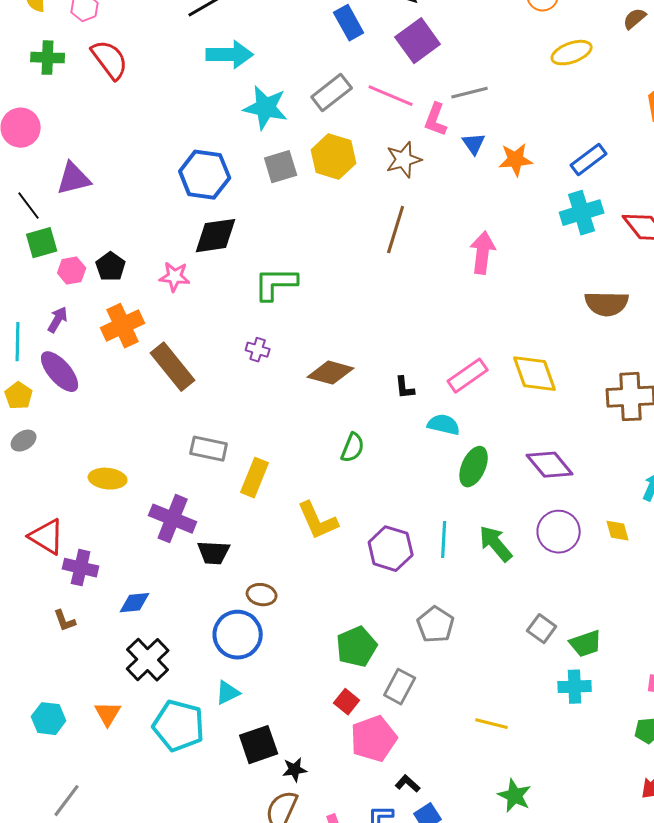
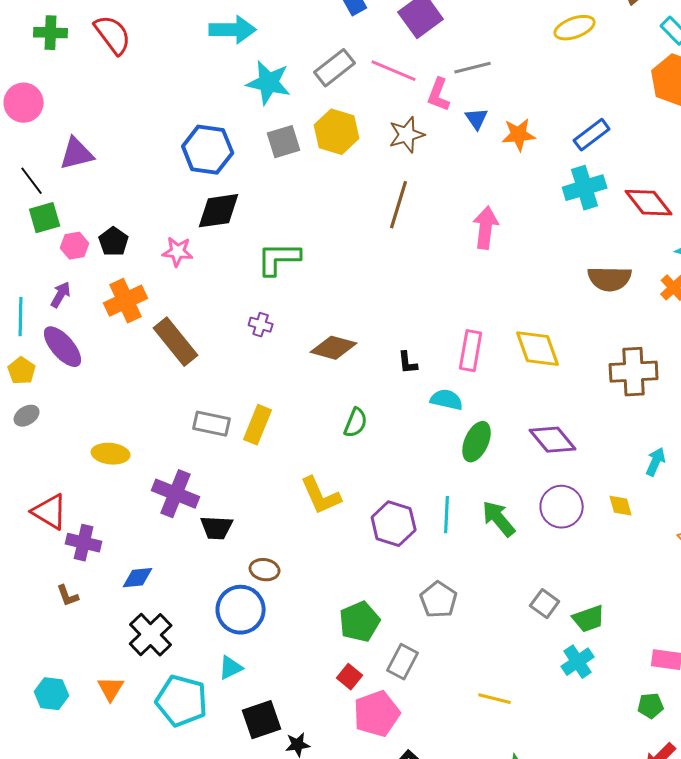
pink rectangle: (468, 376) -> (471, 351), turned -45
yellow rectangle: (255, 478) -> (258, 425), moved
cyan cross: (575, 687) -> (578, 662), turned -32

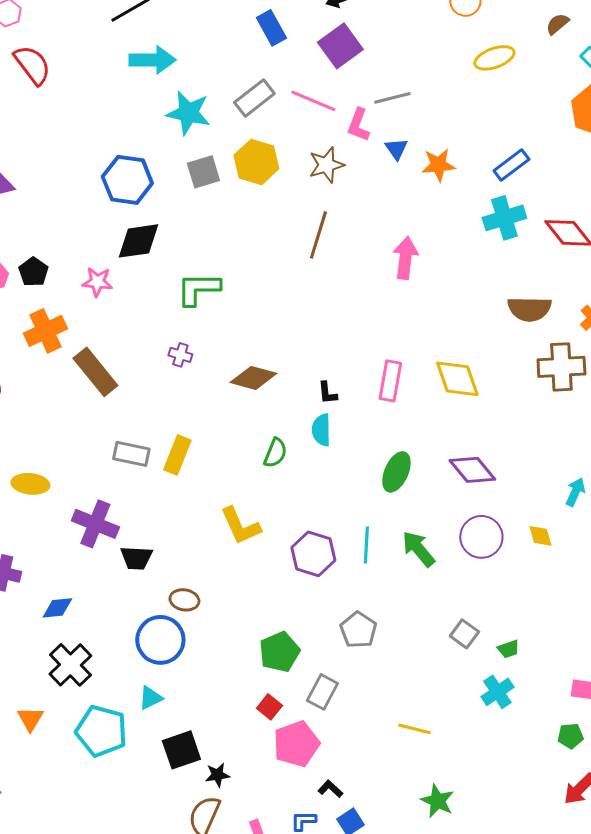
brown cross: (634, 372) -> (561, 367), moved
cyan semicircle: (447, 400) -> (321, 430), moved, turned -104
green trapezoid: (589, 619) -> (508, 649), size x0.7

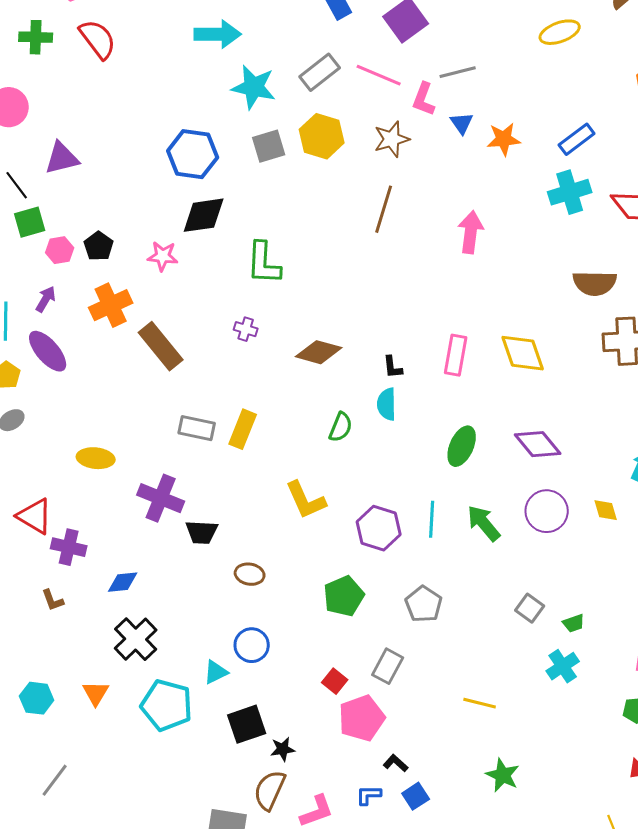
green L-shape: (198, 289) -> (264, 263), turned -87
blue circle: (160, 640) -> (252, 645), moved, size x0.7
green pentagon: (279, 652) -> (344, 596), moved

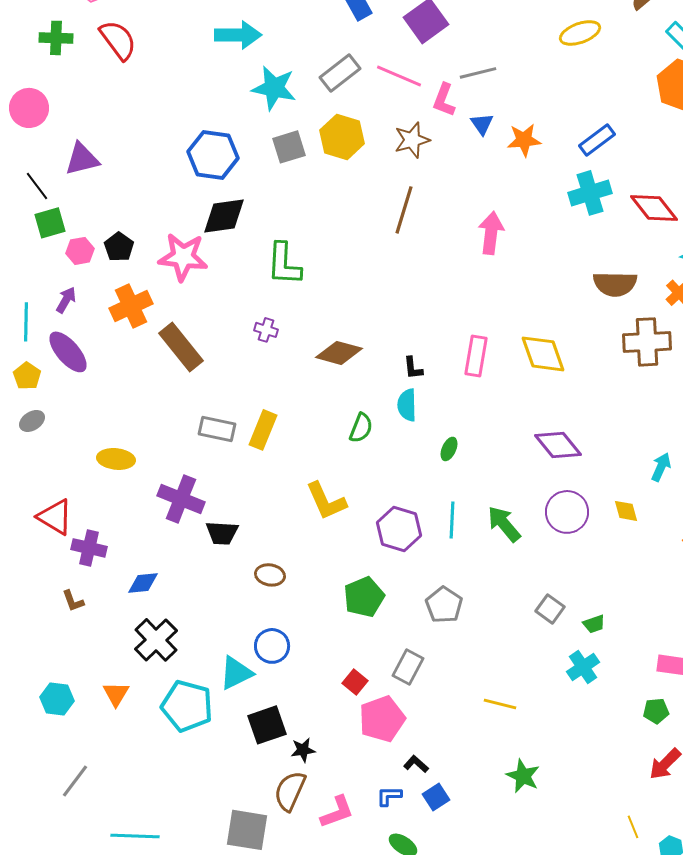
pink star: (163, 256) -> (183, 257), size x1.6
green ellipse: (462, 446) -> (449, 449), moved, size x0.6
cyan triangle: (216, 672) -> (236, 673), size x1.4

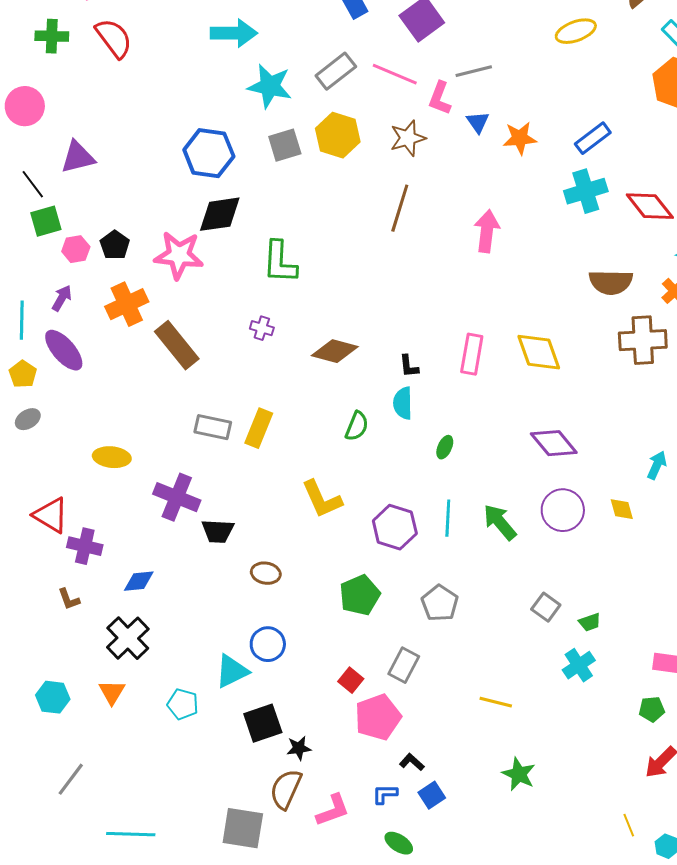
black cross: (156, 640) -> (128, 638), moved
cyan pentagon: (187, 706) -> (183, 704), size x0.6

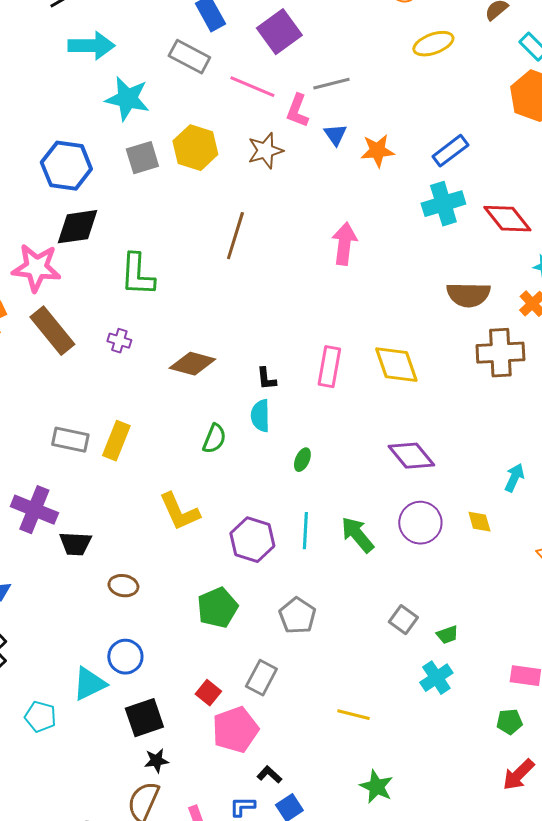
gray rectangle: (336, 71) -> (189, 57), moved, turned 66
brown line: (400, 208) -> (235, 236), moved
brown rectangle: (177, 345) -> (52, 331), moved
black square: (263, 723) -> (144, 718), moved

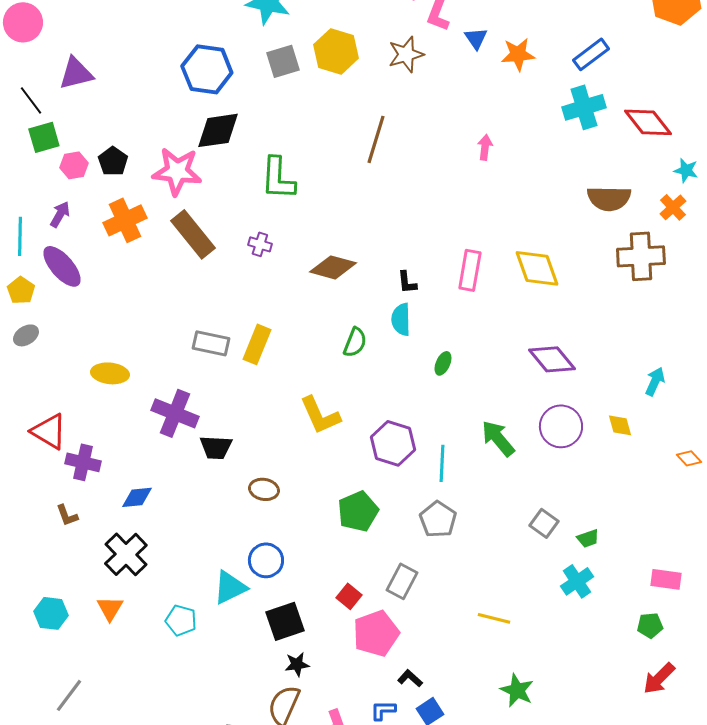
pink arrow: (344, 244) -> (485, 147), size x0.6
cyan line: (305, 531) -> (442, 463), moved

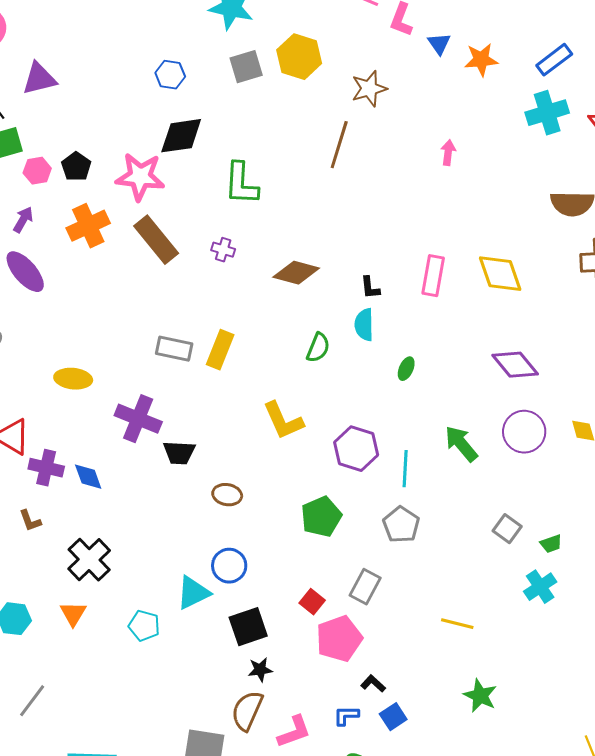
brown star: (406, 54) -> (369, 89), moved
blue hexagon: (207, 69) -> (170, 75), size x0.6
blue diamond: (137, 497) -> (88, 477), moved, turned 76

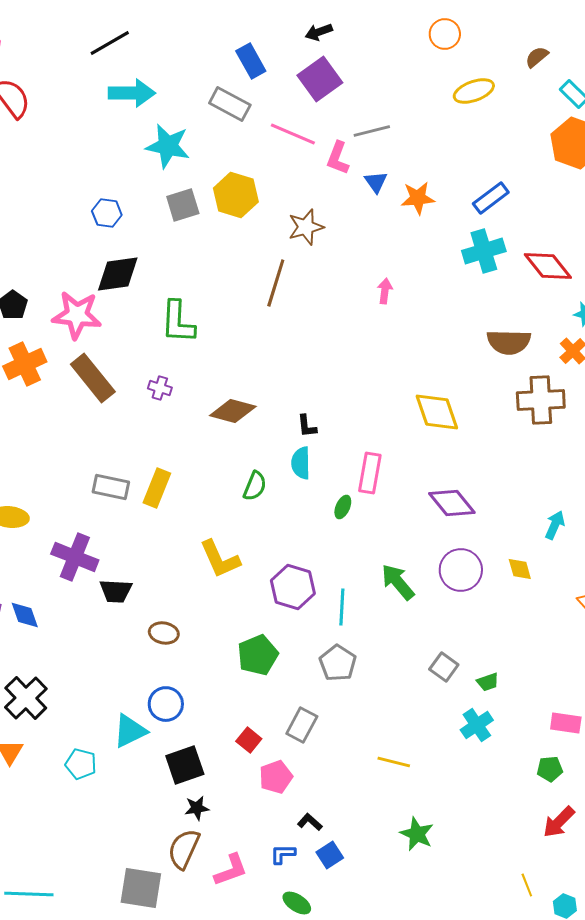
pink rectangle: (433, 276) -> (370, 473), moved
pink pentagon: (339, 639) -> (276, 777), size x0.7

